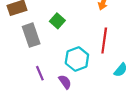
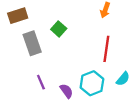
cyan hexagon: (77, 59) -> (92, 83), moved

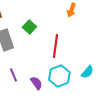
red line: (106, 49) -> (55, 46), moved

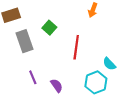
cyan semicircle: (87, 72) -> (109, 64), moved, turned 96
cyan hexagon: (59, 76) -> (96, 82), moved

